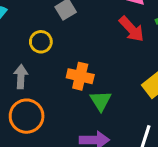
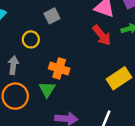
green triangle: (101, 101) -> (47, 89), moved

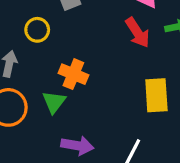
yellow rectangle: (119, 78) -> (156, 95), turned -65

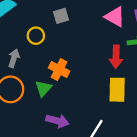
red arrow: (137, 33) -> (116, 57), moved, turned 30

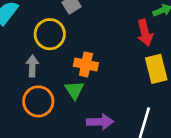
yellow circle: (36, 36) -> (50, 34), size x1.5

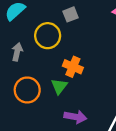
gray arrow: (32, 66) -> (17, 52), moved

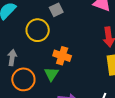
gray arrow: (17, 52) -> (12, 58), moved

